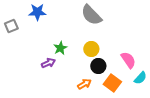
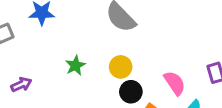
purple arrow: (48, 63) -> (21, 84), moved

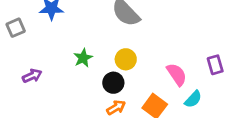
black circle: (131, 92) -> (113, 83), moved

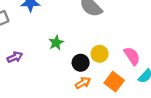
yellow circle: (126, 59) -> (100, 54), moved

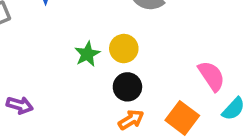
yellow circle: (100, 54) -> (124, 49), moved
purple arrow: (15, 57) -> (20, 105), moved, turned 40

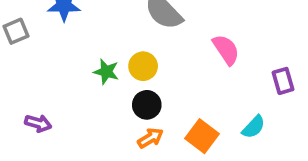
green star: (87, 54) -> (106, 72), turned -30
pink semicircle: (211, 76) -> (226, 50), moved

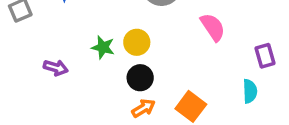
purple arrow: (38, 123) -> (56, 68), moved
cyan semicircle: (254, 127) -> (250, 91), moved, turned -45

